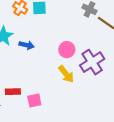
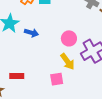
pink square: (34, 101) -> (57, 79), moved

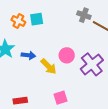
yellow arrow: (67, 62) -> (49, 66), moved

